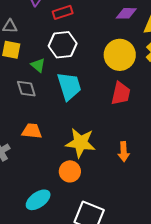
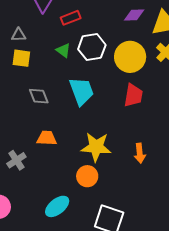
white hexagon: (63, 45) -> (92, 47), moved
green triangle: (38, 65) -> (63, 50), moved

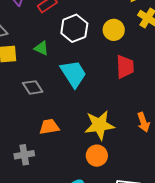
green triangle: (63, 50) -> (41, 48), moved
yellow circle: (130, 57) -> (114, 30), size x0.7
gray cross: (16, 160) -> (24, 155), turned 36

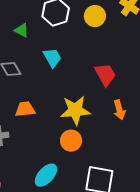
red trapezoid: (125, 67) -> (105, 75), moved, turned -30
cyan trapezoid: (73, 74) -> (52, 58), size x0.7

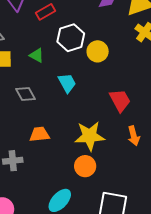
yellow circle: (95, 16) -> (98, 51), moved

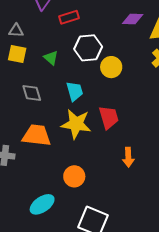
red trapezoid: (120, 100) -> (109, 117), moved
orange trapezoid: (40, 134) -> (37, 135), size x1.4
yellow star: (90, 136) -> (76, 124), moved

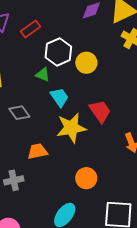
green triangle: (51, 58) -> (43, 75), moved
orange trapezoid: (37, 135) -> (38, 151), size x0.7

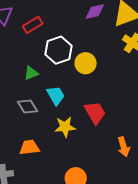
green triangle: (43, 75) -> (31, 73), moved, turned -49
gray diamond: (19, 113) -> (27, 106), moved
yellow star: (71, 128) -> (65, 127), size x0.7

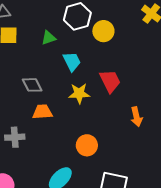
gray diamond: (27, 106) -> (32, 85), moved

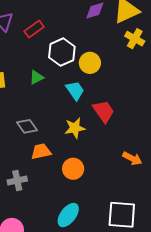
cyan trapezoid: (72, 61) -> (75, 90), moved
orange arrow: (137, 117) -> (132, 158), moved, turned -42
orange circle: (87, 145) -> (73, 169), moved

